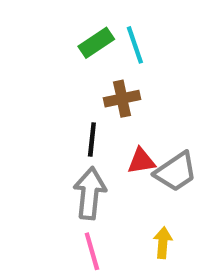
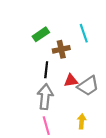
green rectangle: (96, 43) -> (41, 34), moved
cyan line: (135, 45) -> (84, 33), moved

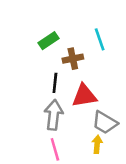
red triangle: (71, 81) -> (84, 96), size x1.5
gray trapezoid: (88, 86) -> (105, 123), moved, turned 65

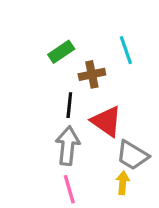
red triangle: (84, 96) -> (106, 121), turned 44

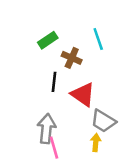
brown cross: (92, 74) -> (72, 58), turned 36
gray arrow: (68, 146) -> (46, 129), moved

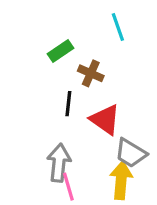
cyan line: (98, 39) -> (118, 27), moved
yellow arrow: (96, 142) -> (121, 180), size x1.6

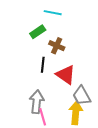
cyan line: (118, 27) -> (53, 13), moved, turned -60
gray trapezoid: (131, 153) -> (82, 96), turned 30

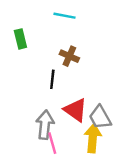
green rectangle: (38, 32) -> (20, 39), moved, turned -70
red triangle: (66, 75) -> (76, 110), moved

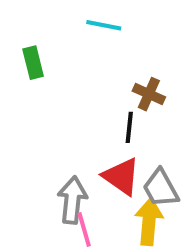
brown cross: (69, 56) -> (149, 94), moved
black line: (52, 79) -> (129, 127), moved

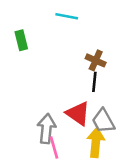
black line: (129, 127) -> (94, 82), moved

